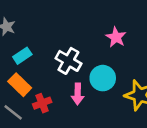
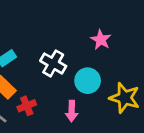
pink arrow: (78, 94) -> (72, 111), moved

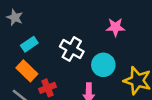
pink star: (101, 40) -> (115, 27), turned -30

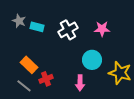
cyan rectangle: (29, 44) -> (37, 27), moved, turned 48
white cross: (72, 49) -> (68, 30), moved, turned 30

